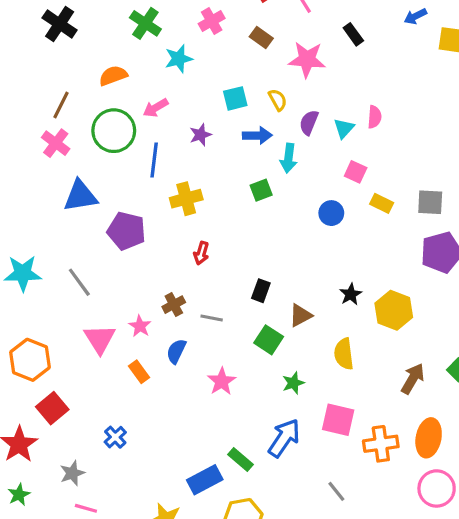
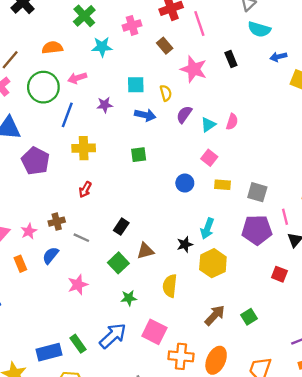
cyan arrow: (289, 158) -> (207, 228), moved
yellow rectangle: (382, 203) -> (222, 185), turned -35

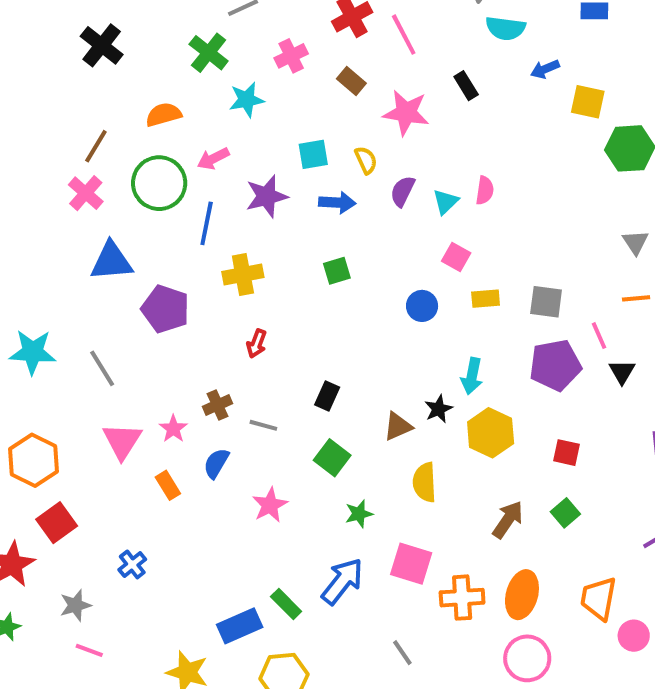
purple star: (105, 105) -> (267, 196), size x1.5
brown triangle: (145, 251) -> (398, 426), moved
red square: (279, 274) -> (566, 453), moved

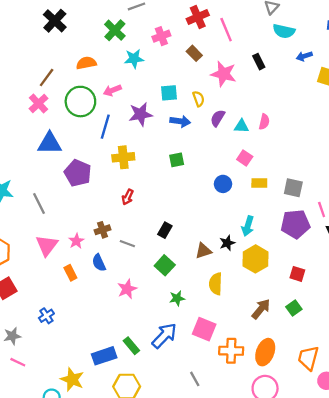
cyan triangle: (446, 202) -> (241, 126), turned 42
blue semicircle: (216, 463) -> (99, 263), turned -60

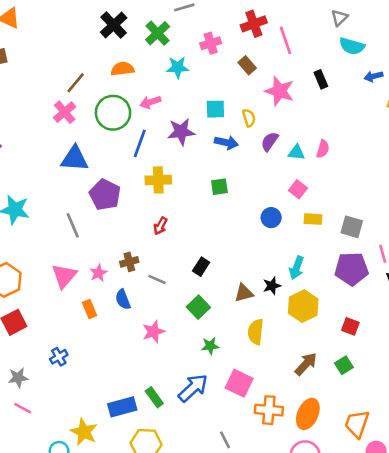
black cross: (55, 21) -> (114, 25), moved
gray line: (39, 203) -> (73, 225), moved

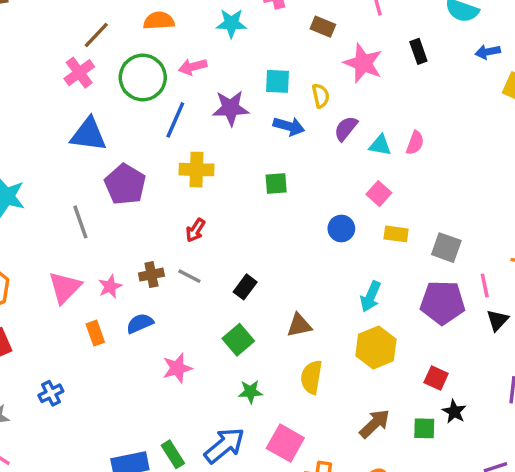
brown rectangle: (247, 65) -> (323, 27), turned -30
gray line: (157, 279) -> (189, 276), moved
black star: (272, 286) -> (454, 412), moved, turned -30
blue semicircle: (123, 299) -> (140, 323), turned 84
green square: (344, 365) -> (424, 428), turned 30

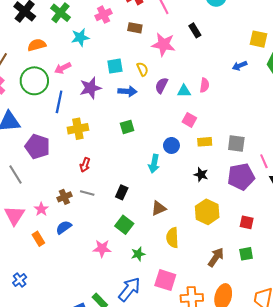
blue arrow: (488, 52) -> (240, 66), moved
cyan arrow: (371, 297) -> (154, 164), moved
pink star: (177, 368) -> (102, 248), moved, turned 30
black star: (454, 412) -> (201, 175), moved

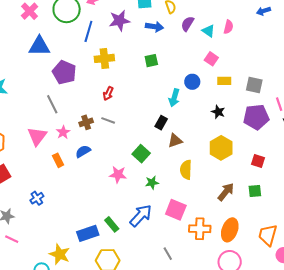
cyan triangle: (184, 91) -> (208, 31), turned 32
gray line: (16, 175) -> (52, 104), moved
black rectangle: (122, 192) -> (161, 123), moved

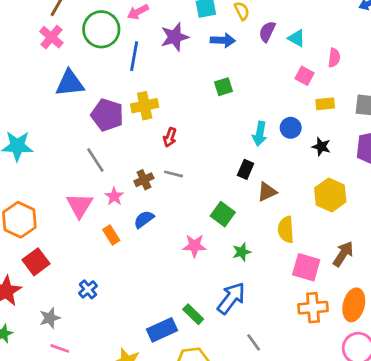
pink semicircle: (228, 27) -> (334, 58), moved
yellow cross: (104, 58) -> (145, 106), moved
blue circle: (192, 82) -> (291, 128), moved
pink square: (176, 210) -> (306, 267), moved
gray line: (168, 254) -> (254, 342), moved

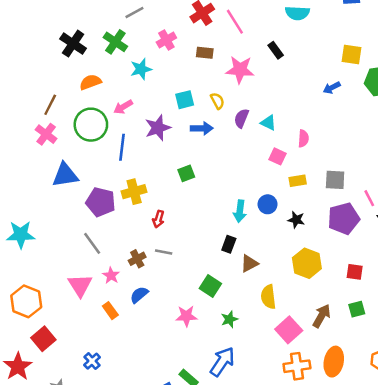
green square: (223, 87) -> (186, 173), moved
pink square: (306, 267) -> (289, 330), turned 35

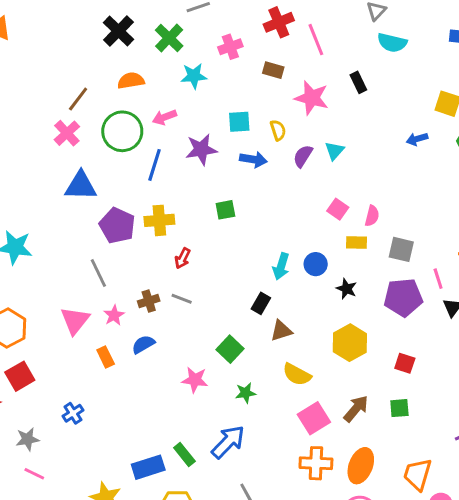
cyan triangle: (268, 123) -> (334, 151), moved, turned 35
pink semicircle: (303, 139) -> (372, 216), moved
yellow semicircle: (268, 297) -> (297, 374), turned -65

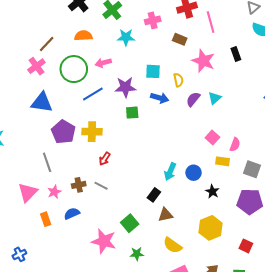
blue line: (155, 165) -> (93, 94), turned 35
green square: (225, 210) -> (132, 113), moved
pink star: (195, 380) -> (104, 241), size x1.4

